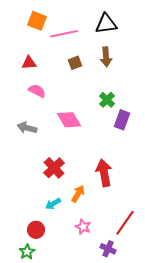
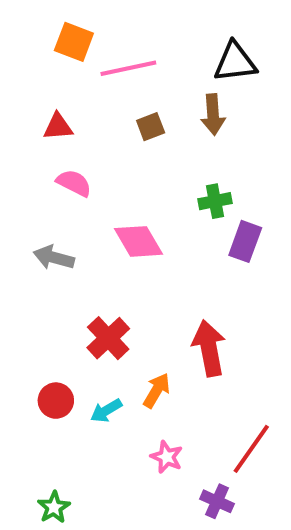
black triangle: (106, 24) -> (235, 62), moved
green cross: (107, 100) -> (215, 201), turned 35
red circle: (36, 230) -> (56, 401), moved

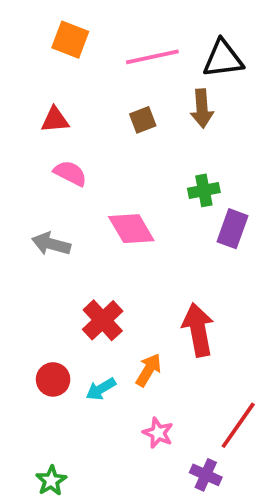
pink line: (128, 68) -> (152, 57), moved

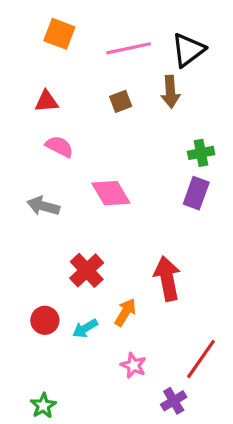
black triangle: (223, 59) -> (188, 50), turned -30
green cross: (204, 190) -> (201, 153), moved
purple cross: (206, 475) -> (174, 401), turned 35

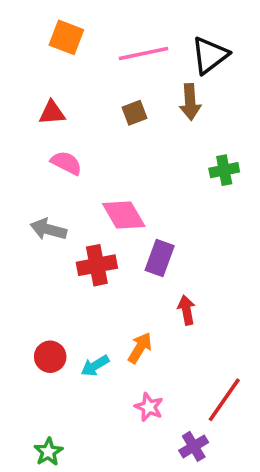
purple rectangle: (196, 193) -> (160, 258), moved
red cross: (87, 270) -> (97, 265), moved, turned 32
red arrow: (167, 278) -> (187, 310), size x0.6

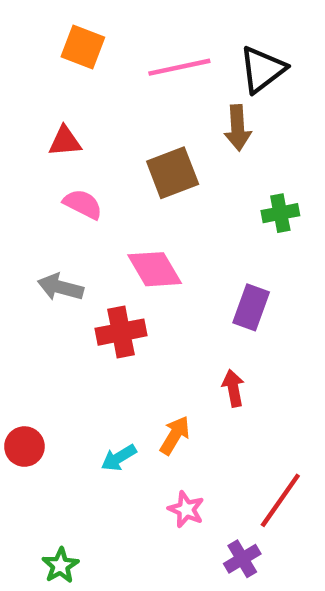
brown square: (134, 113) -> (173, 173), moved, size x1.6
purple rectangle: (160, 258) -> (251, 307), moved
red circle: (50, 357) -> (24, 447), moved

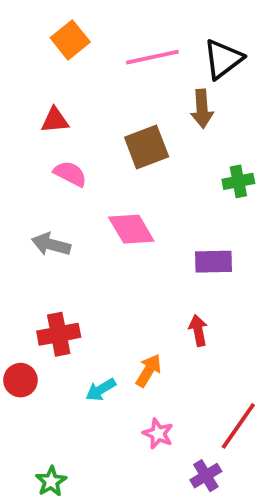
orange square: (83, 47) -> (70, 40), turned 30
purple rectangle: (251, 307) -> (213, 262), turned 69
red cross: (121, 332) -> (59, 334), moved

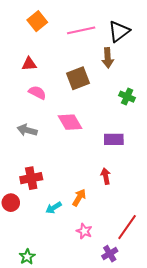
green cross: (238, 181) -> (127, 97), turned 35

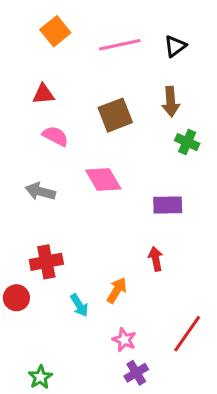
black triangle: (119, 31) -> (175, 46), size x0.7
brown arrow: (108, 58) -> (171, 102), moved
cyan arrow: (54, 208) -> (79, 305), turned -91
purple cross: (110, 254) -> (136, 373), moved

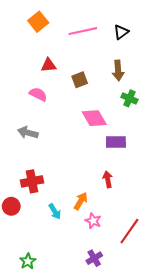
red triangle: (43, 94) -> (49, 65), moved
brown square: (115, 115) -> (80, 80), size x0.7
pink diamond: (103, 179) -> (94, 118), moved
pink star: (124, 340) -> (93, 221), moved

